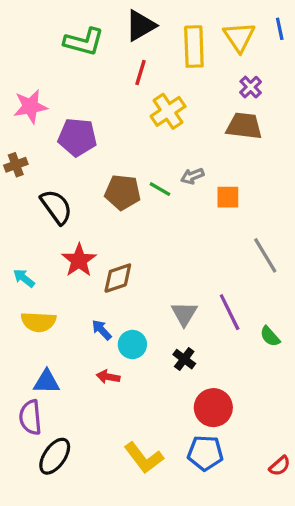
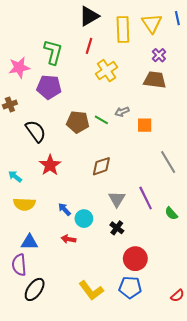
green L-shape: (84, 42) -> (53, 52), moved, turned -90
brown diamond: (118, 278) -> (101, 166), moved

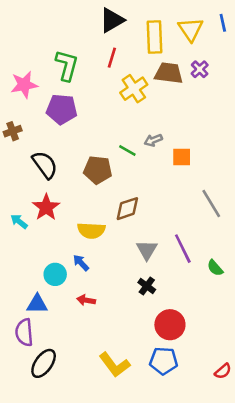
brown trapezoid: (155, 80) -> (169, 73), moved
brown pentagon: (78, 122) -> (98, 170), moved
red star: (50, 165) -> (46, 207), moved
yellow semicircle: (24, 204) -> (91, 231), moved
cyan circle: (84, 219) -> (55, 274), moved

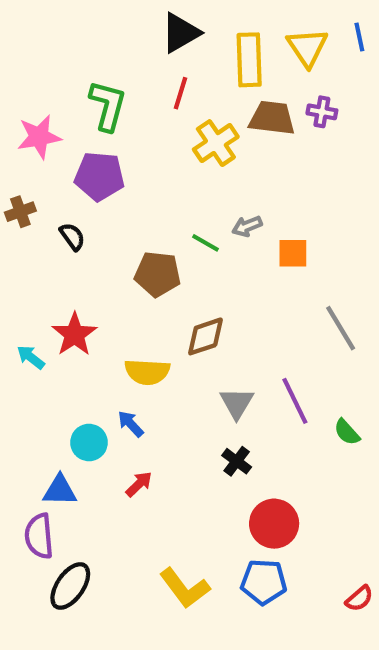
purple cross: (200, 69) -> (322, 112), turned -36
black semicircle: (45, 165) -> (72, 237), moved, size x0.6
red arrow: (86, 300) -> (139, 484), turned 126

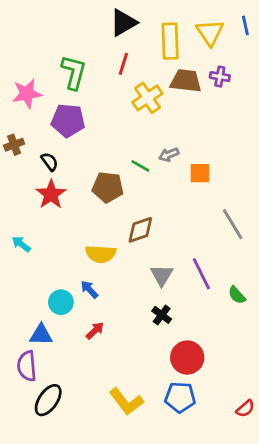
red star: (74, 334) -> (51, 194), moved

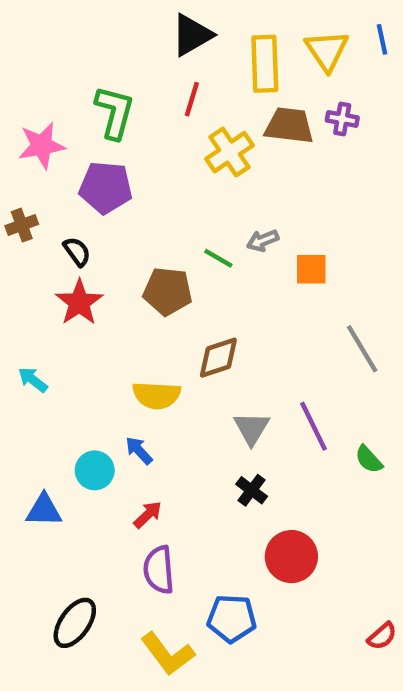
blue triangle: (41, 335) -> (44, 510), moved
purple semicircle: (27, 366) -> (159, 570), moved
blue pentagon: (180, 397) -> (232, 618), moved
yellow L-shape: (126, 402) -> (168, 654), moved

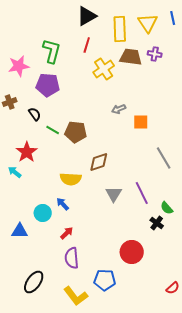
green line: (218, 258) -> (53, 130), moved
red star: (79, 302) -> (27, 152), moved
black cross: (252, 490) -> (157, 223), moved

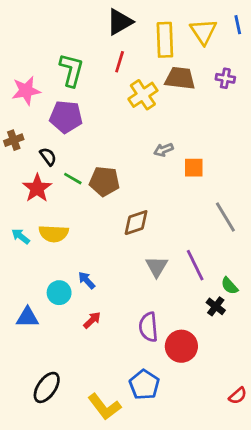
purple cross: (155, 54) -> (225, 78), moved
red star: (27, 152) -> (37, 188), moved
yellow semicircle: (71, 179) -> (54, 234), moved
purple semicircle: (72, 258) -> (148, 327), moved
blue pentagon: (105, 280) -> (144, 385), turned 30

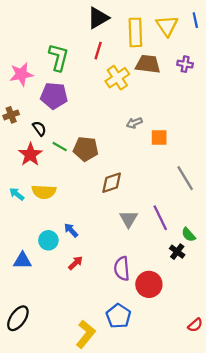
black ellipse: (47, 387) -> (18, 318), moved
yellow L-shape: (104, 407) -> (86, 334), turned -104

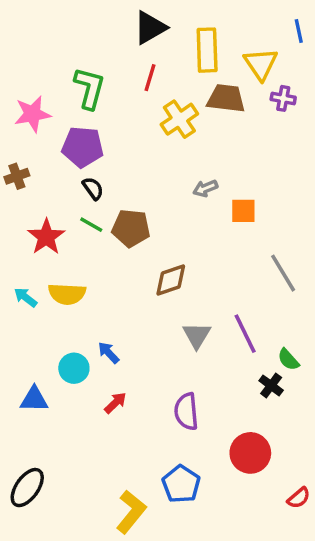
yellow triangle: (167, 26) -> (261, 64), moved
black semicircle: (39, 128) -> (93, 188), moved
red circle: (149, 284) -> (250, 453), moved

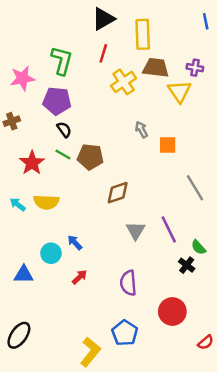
yellow triangle: (261, 64) -> (179, 91), moved
gray arrow: (205, 188) -> (141, 129), turned 84

